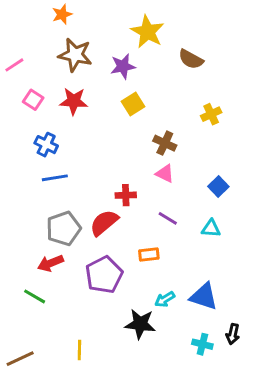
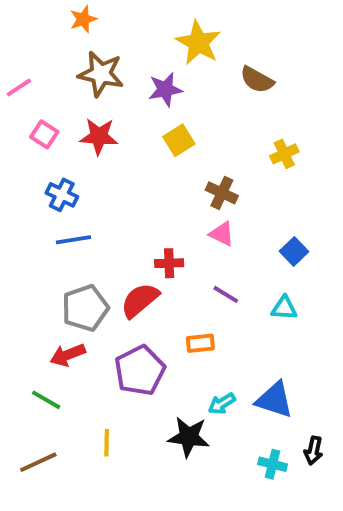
yellow line: (79, 350) -> (107, 443), moved
brown line: (20, 359) -> (38, 462), moved

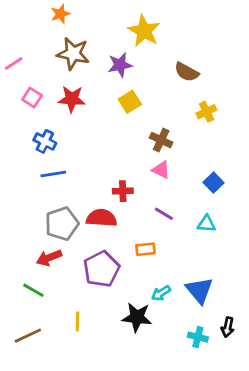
brown semicircle: (257, 80) -> (187, 72), moved
red semicircle: (140, 300) -> (102, 218), turned 44
blue triangle: (275, 400) -> (199, 290), turned 32

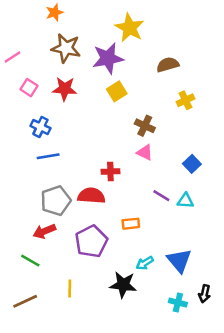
purple star: (120, 65) -> (108, 58), size x1.4
brown semicircle: (187, 72) -> (168, 65), turned 135
purple line: (164, 214) -> (161, 196), moved

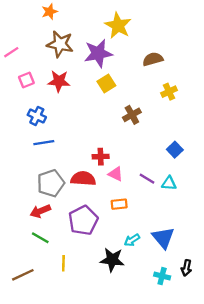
pink square: (29, 88) -> (26, 80), turned 35
brown cross: (145, 126) -> (132, 115), turned 36
pink triangle: (145, 152) -> (116, 174), moved
green line: (30, 261) -> (40, 238), moved

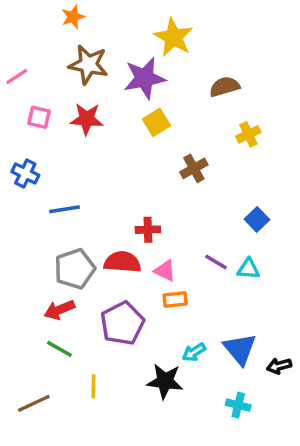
pink square: (26, 80) -> (39, 117), turned 35
blue cross: (37, 116) -> (25, 173), moved
pink triangle: (116, 174) -> (165, 271), moved
black arrow: (186, 268) -> (279, 366), moved, turned 63

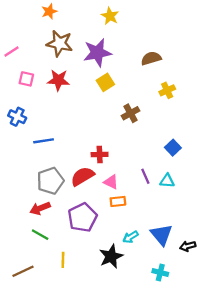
yellow star: (173, 37) -> (110, 16), moved, size x0.7
red semicircle: (122, 262) -> (82, 176), turned -35
purple line: (216, 262) -> (145, 176), turned 35
black star: (165, 381) -> (111, 256), turned -30

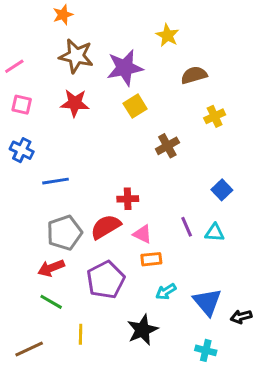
yellow star: (110, 16) -> (167, 35), moved
pink square: (26, 79) -> (22, 105), moved
cyan arrow: (131, 237) -> (166, 292), moved

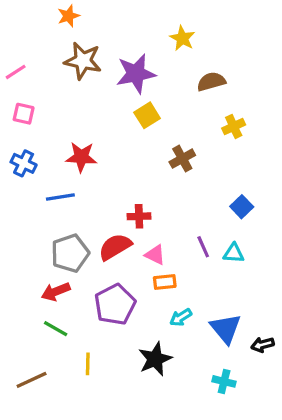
red star: (75, 103) -> (81, 157), moved

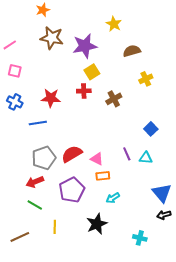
red cross: (139, 216) -> (84, 91), moved
blue triangle: (226, 329) -> (162, 193), moved

